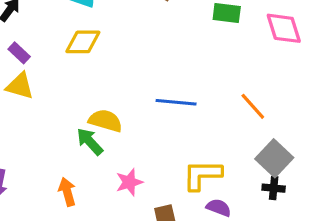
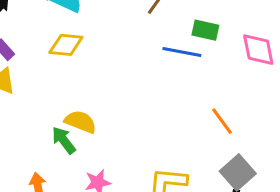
blue line: (176, 102) -> (182, 52), moved

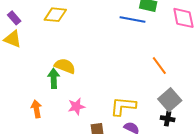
green arrow: (64, 140) -> (54, 78), turned 36

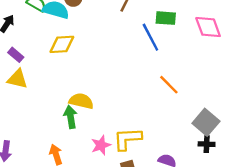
blue line: (132, 20) -> (150, 37), turned 60
orange line: (159, 66) -> (169, 85), moved
yellow L-shape: (123, 106) -> (127, 139), moved

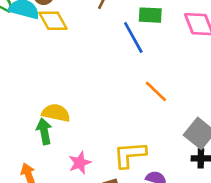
yellow diamond: (62, 44) -> (53, 21), moved, turned 65
yellow L-shape: (127, 139) -> (130, 155), moved

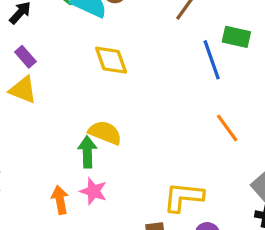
yellow diamond: (53, 21) -> (111, 60), moved
pink star: (80, 163) -> (93, 191), moved, turned 30

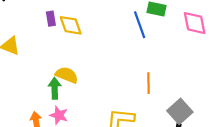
purple rectangle: (25, 57) -> (51, 19), moved, turned 32
orange line: (227, 128) -> (148, 83), moved, turned 36

